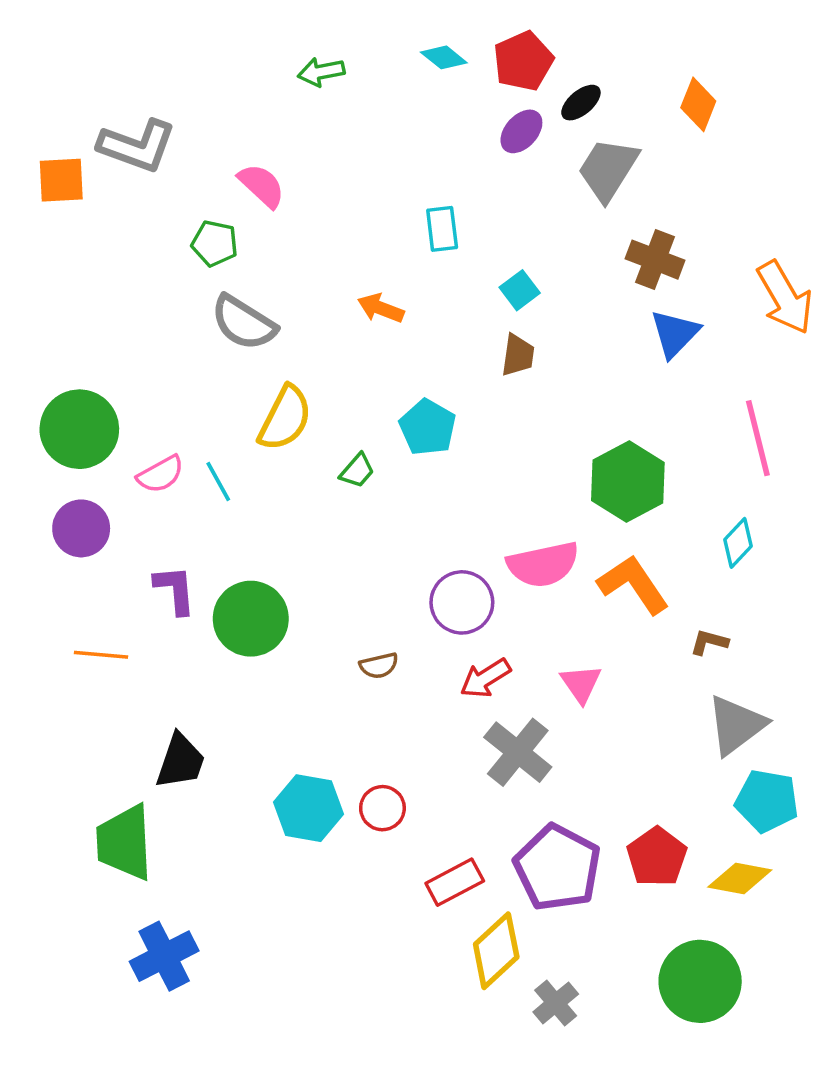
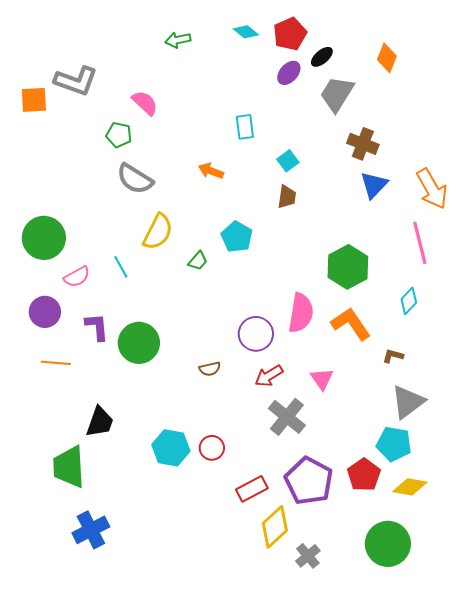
orange arrow: (785, 297) -> (432, 189), moved
pink semicircle: (161, 474) -> (77, 277), moved
purple circle: (81, 528) -> (45, 312), moved
pink semicircle: (543, 565) -> (301, 313), turned -69
cyan pentagon: (767, 801) -> (394, 444), moved

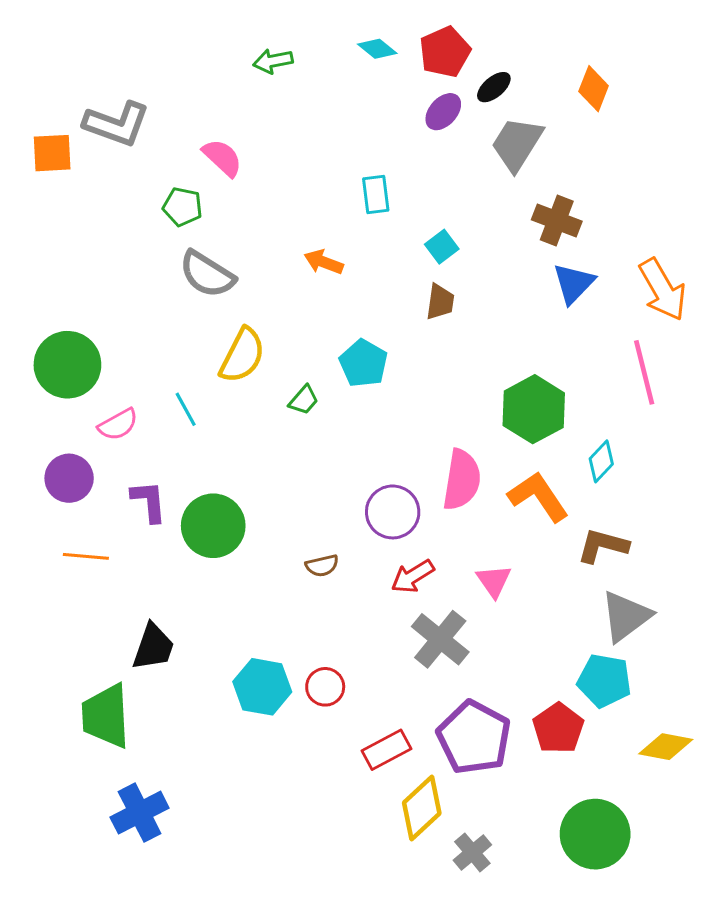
cyan diamond: (409, 301) -> (601, 461), moved
brown L-shape: (393, 356) -> (603, 546), size x1.6
yellow diamond: (410, 487) -> (666, 747), moved

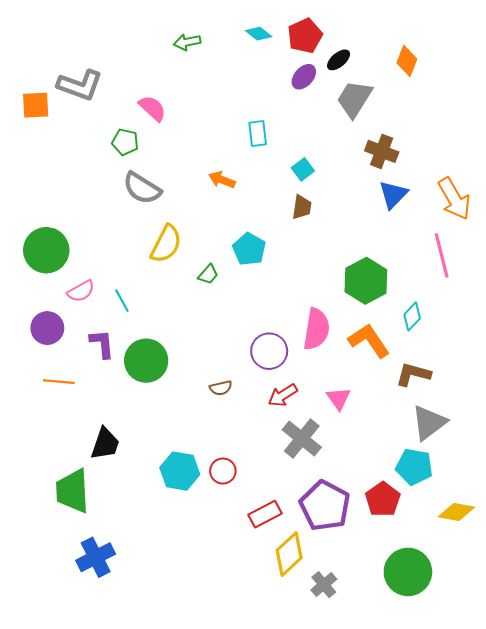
cyan line: (186, 409) -> (122, 301), moved

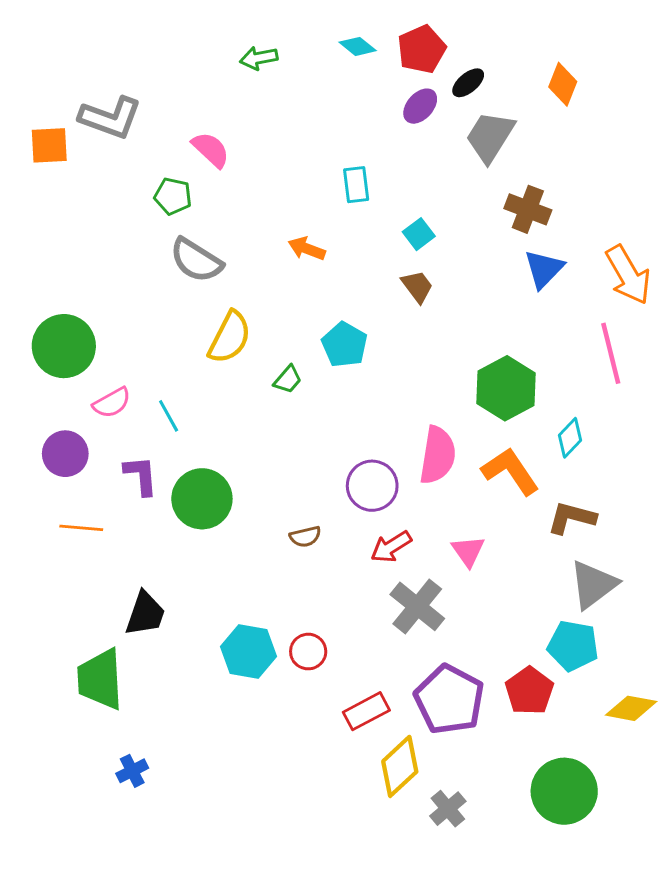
brown trapezoid: (302, 207) -> (417, 286), turned -45
blue cross: (96, 557) -> (132, 771), size x0.6

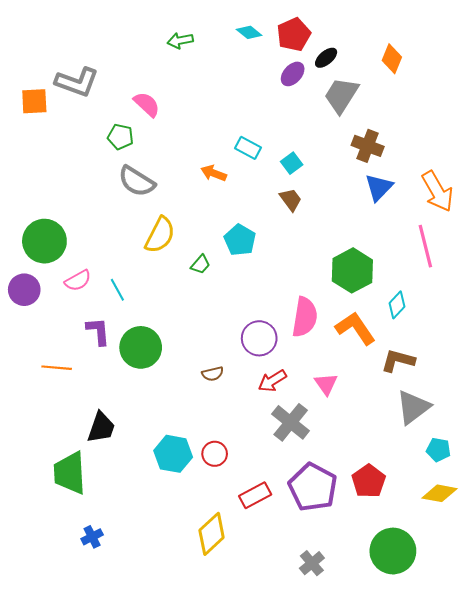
cyan rectangle: (356, 185) -> (248, 148), moved, turned -55
purple circle: (65, 454) -> (24, 290), moved
cyan pentagon: (573, 646) -> (438, 450), moved, size x0.7
yellow diamond: (400, 766) -> (212, 534), moved

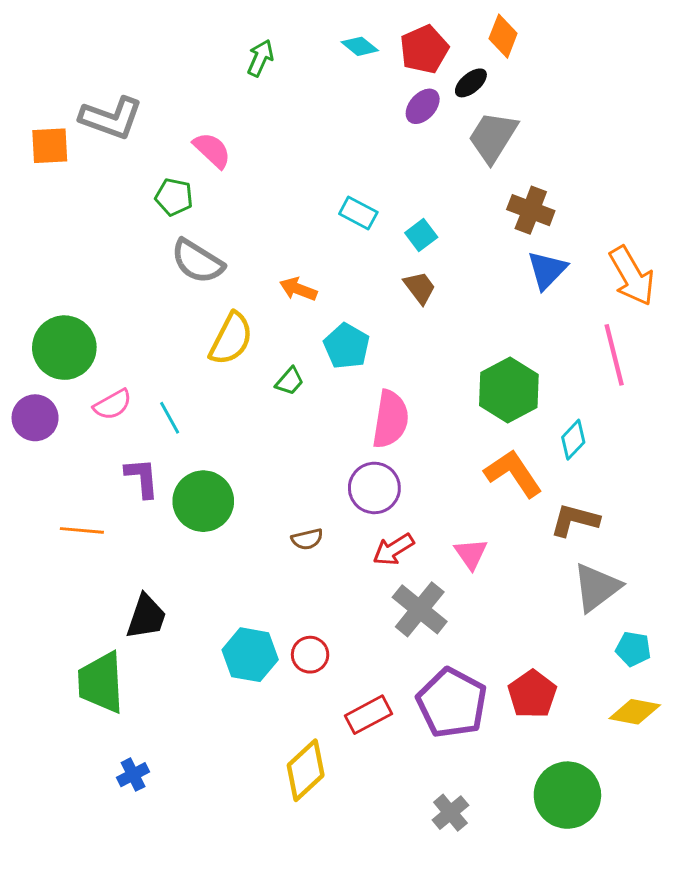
green arrow: (180, 41) -> (260, 58), turned 125
orange diamond: (392, 59) -> (503, 36), moved
orange arrow: (214, 173) -> (298, 289), moved
pink semicircle: (305, 317) -> (390, 419), moved

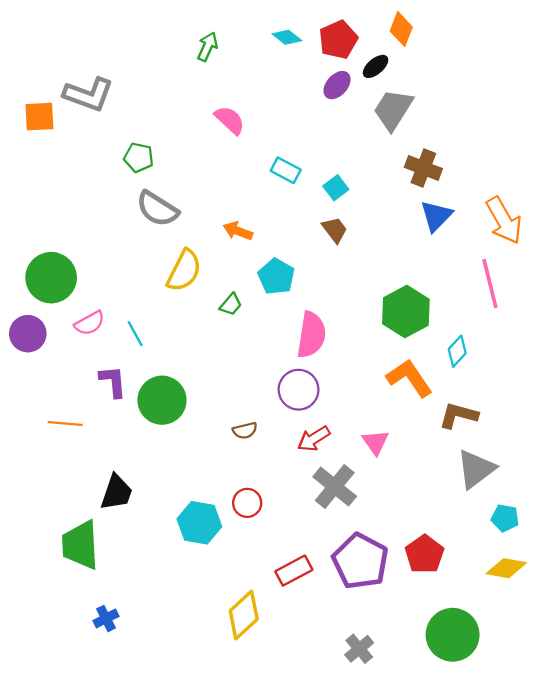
pink semicircle: (212, 150) -> (230, 120), moved
red circle: (310, 655) -> (247, 503), moved

